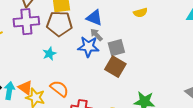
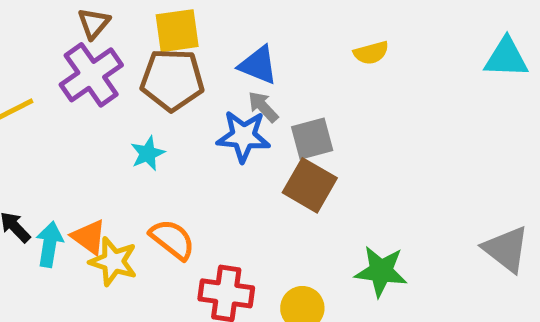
purple cross: (26, 22) -> (91, 75), turned -30

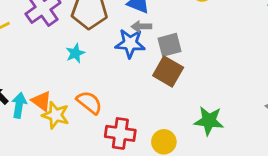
gray arrow: (263, 107) -> (141, 27), turned -48

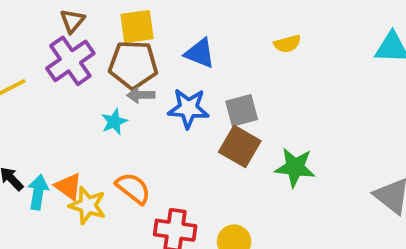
gray arrow: (141, 27) -> (141, 95), moved
green star: (209, 121) -> (295, 167), moved

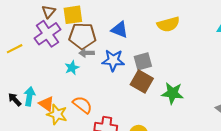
yellow square: (137, 27) -> (73, 15), moved
yellow semicircle: (287, 44) -> (168, 24), size x1.5
cyan arrow: (38, 192) -> (29, 96), moved

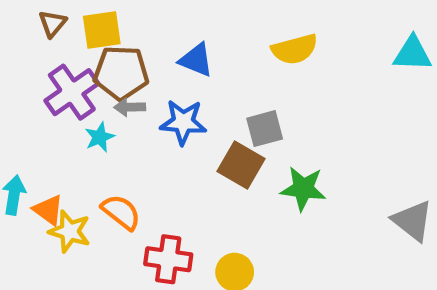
purple cross: (47, 34) -> (72, 92), moved
gray square: (143, 61) -> (265, 129), moved

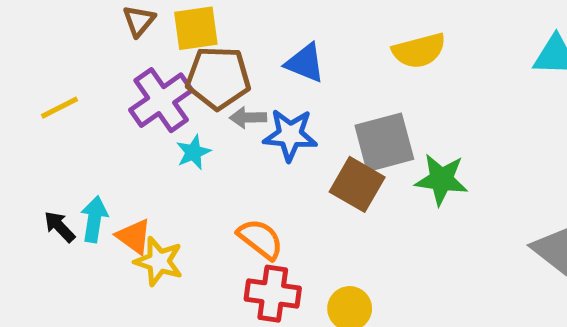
gray arrow: (130, 107) -> (248, 118), moved
gray square: (265, 129) -> (384, 142), size x1.4
green star: (303, 189) -> (441, 180), moved
orange semicircle: (121, 212) -> (260, 239), moved

